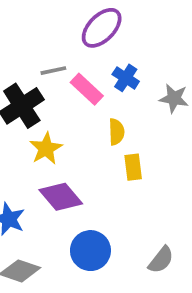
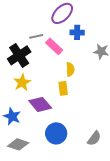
blue cross: (126, 78) -> (77, 32), moved, turned -32
yellow star: (46, 148) -> (22, 82), moved
yellow rectangle: (133, 167) -> (63, 88), moved

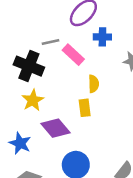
black cross: (19, 55) -> (29, 66), turned -35

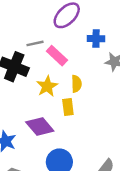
blue cross: (102, 37) -> (96, 39), moved
yellow star: (33, 100) -> (47, 86), moved

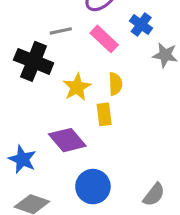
blue cross: (96, 39) -> (141, 25), turned 35
pink rectangle: (57, 56) -> (104, 39), moved

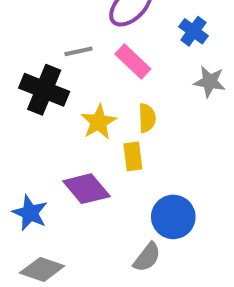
blue cross: (141, 25) -> (193, 31), moved
blue circle: (93, 187) -> (173, 217), moved
gray semicircle: (154, 195) -> (147, 257), moved

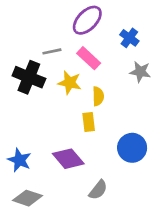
yellow star: (99, 122) -> (70, 83), moved, turned -30
purple diamond: (86, 189) -> (68, 159), moved
blue circle: (173, 217) -> (132, 148), moved

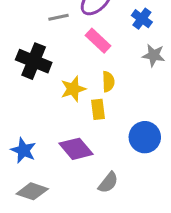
gray line: (52, 51) -> (59, 17), moved
yellow star: (70, 83) -> (73, 89), moved, turned -30

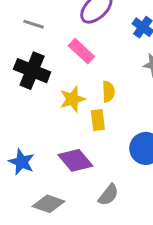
gray line: (59, 17) -> (34, 24), moved, turned 30
pink rectangle: (98, 41) -> (81, 51), moved
gray diamond: (32, 191) -> (49, 204), moved

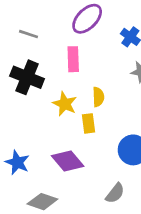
pink rectangle: (81, 51) -> (73, 59), turned 45
yellow star: (72, 99) -> (65, 104), turned -30
gray semicircle: (108, 195) -> (115, 193), moved

